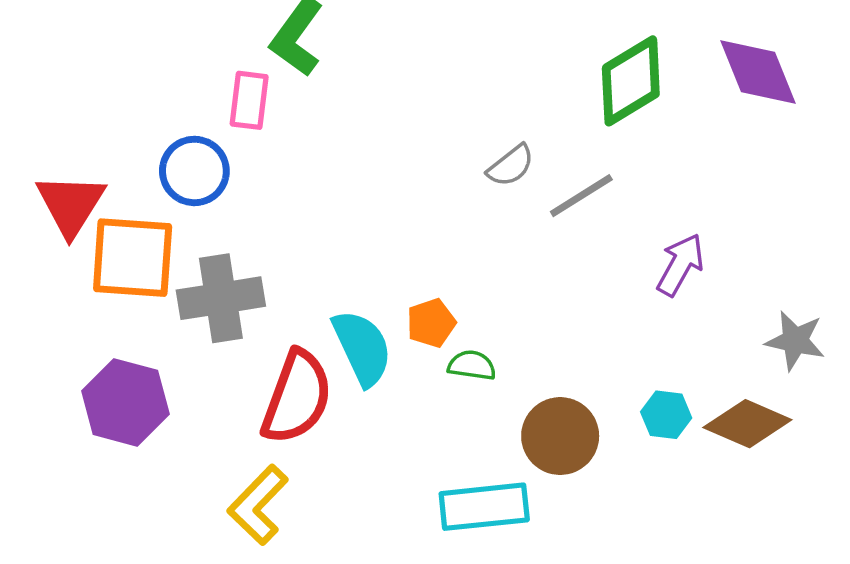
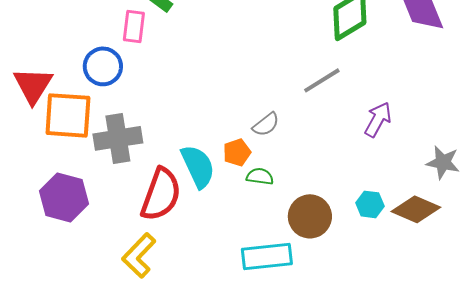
gray semicircle: (511, 166) -> (266, 124), moved

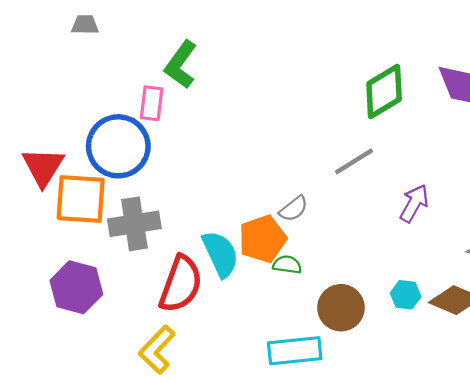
blue circle: (103, 66) -> (118, 146), size x1.5
orange pentagon: (237, 152) -> (262, 239), size x1.6

